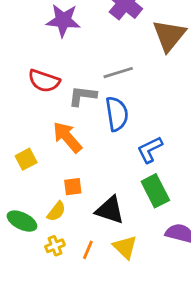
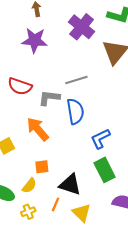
orange line: (88, 250) -> (55, 204), moved

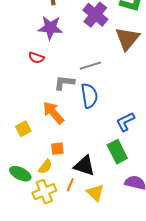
red semicircle: (20, 86) -> (36, 58), moved, size x0.7
blue L-shape: (100, 139) -> (125, 122), moved
yellow cross: (28, 212) -> (44, 192), size x1.6

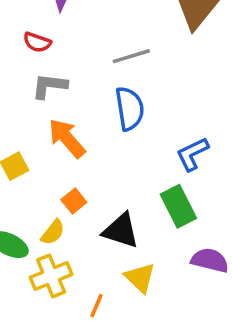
gray L-shape: (64, 83) -> (49, 86), moved
orange square: (57, 149) -> (74, 201), turned -32
orange line: (70, 185) -> (96, 306), moved

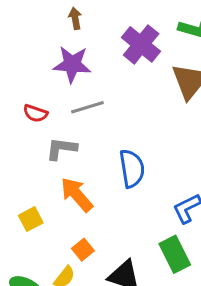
red semicircle: (37, 42) -> (35, 113), moved
gray line: (131, 56) -> (87, 107), moved

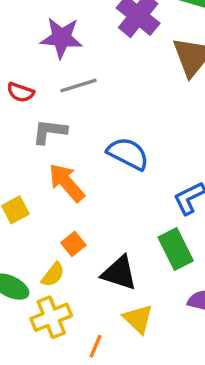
blue semicircle: (132, 168) -> (128, 154), turned -54

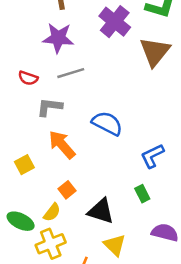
green rectangle: (176, 249) -> (142, 194), size x0.6

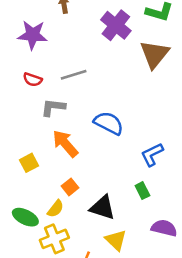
purple star: (58, 38) -> (33, 35), moved

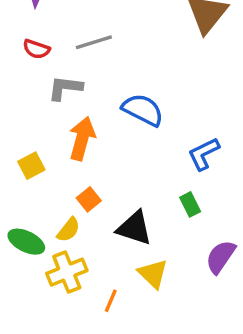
orange arrow: (65, 144) -> (82, 139), turned 56
purple semicircle: (164, 228) -> (221, 257), turned -70

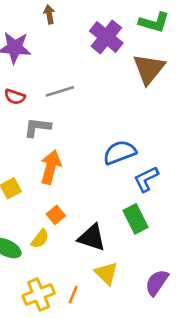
blue semicircle: (143, 110) -> (120, 152), moved, turned -48
green rectangle: (190, 204) -> (136, 219), size x1.5
purple semicircle: (221, 257) -> (157, 283), moved
yellow cross: (67, 272) -> (39, 295), moved

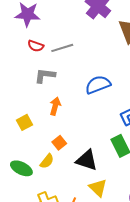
red semicircle: (15, 97) -> (36, 46), moved
blue semicircle: (120, 152) -> (98, 85), moved
orange arrow: (51, 167) -> (55, 106), size x0.7

